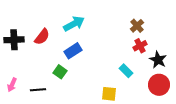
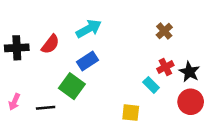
red cross: (140, 46) -> (165, 67), moved
green square: (60, 72) -> (72, 86), size x1.5

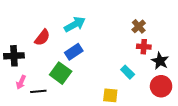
black cross: (17, 48) -> (14, 56), moved
red cross: (165, 67) -> (144, 47), moved, turned 32
pink arrow: (14, 102) -> (21, 82), moved

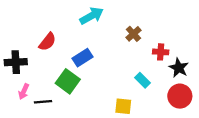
cyan arrow: (75, 24) -> (92, 16), moved
brown cross: (139, 26) -> (133, 34), moved

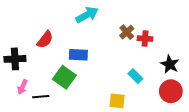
red cross: (161, 52) -> (145, 39), moved
blue rectangle: (83, 58) -> (78, 55), turned 36

